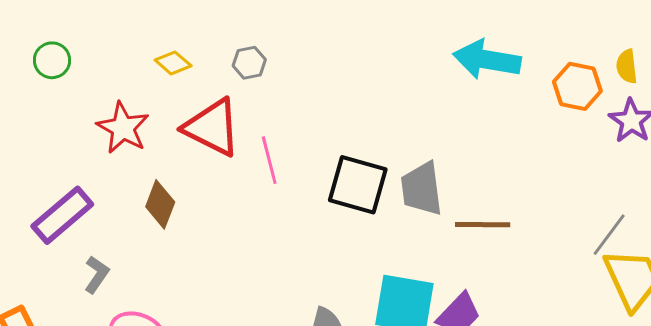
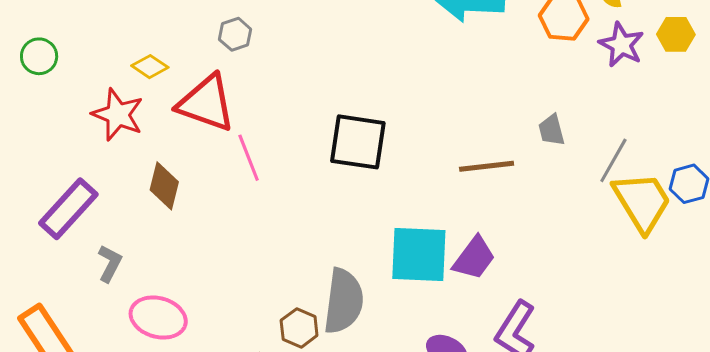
yellow diamond: (173, 63) -> (150, 67), moved
pink line: (269, 160) -> (249, 158), moved
gray trapezoid: (422, 189) -> (551, 130), moved, size x0.6

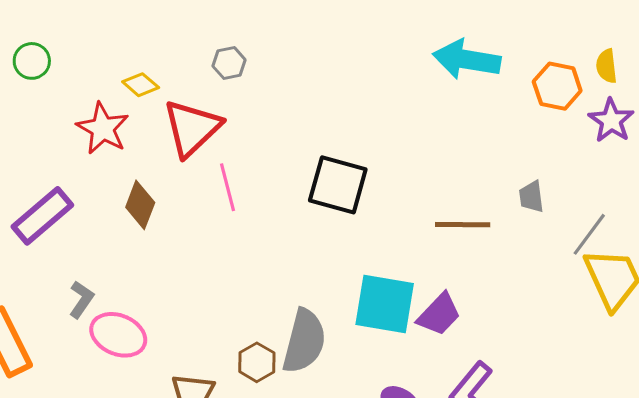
red triangle: (206, 103) -> (192, 128), turned 50
gray L-shape: (110, 263) -> (81, 299), moved

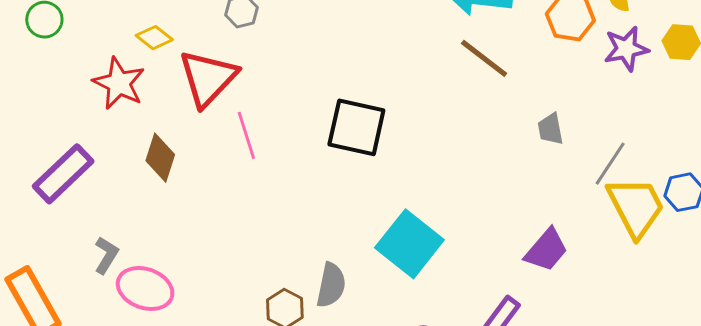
purple star: (611, 120) -> (626, 49), turned 30
brown line: (463, 225) -> (484, 58), moved, turned 40
cyan square: (385, 304) -> (409, 244), turned 32
purple trapezoid: (439, 314) -> (546, 250), moved
gray semicircle: (304, 341) -> (331, 285), size x0.7

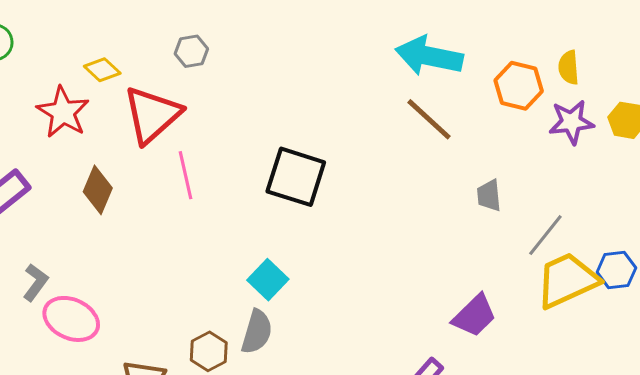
yellow trapezoid: (636, 207) -> (567, 280), turned -92
cyan square: (409, 244) -> (268, 280), moved, size x0.6

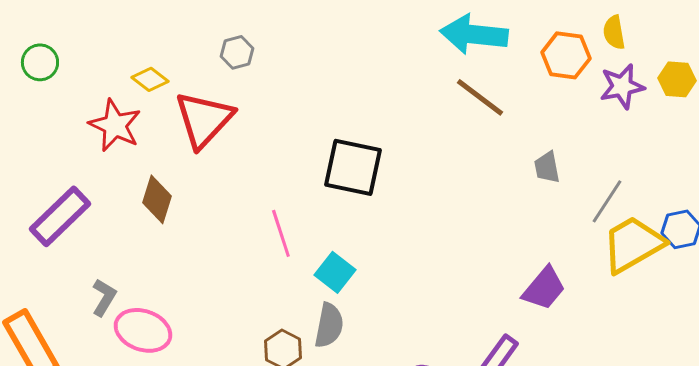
pink line: (185, 175) -> (281, 233), moved

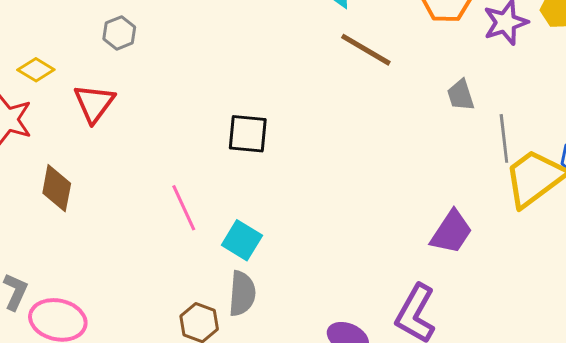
red triangle: (204, 119) -> (94, 103), size x0.7
black square: (353, 167) -> (248, 134), size x0.7
gray trapezoid: (547, 167) -> (461, 95), moved
gray line: (607, 201) -> (504, 138), turned -33

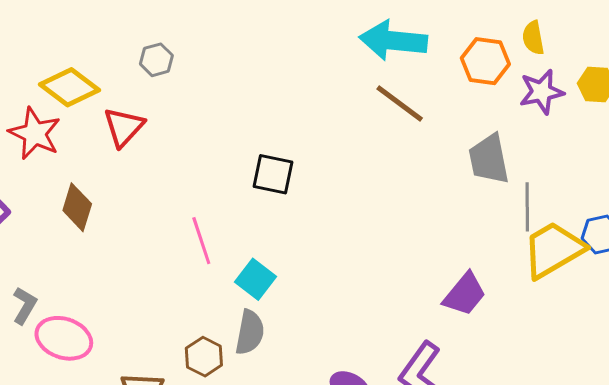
yellow diamond: (36, 70) -> (70, 87), size x1.6
gray trapezoid: (461, 95) -> (489, 159), size x1.6

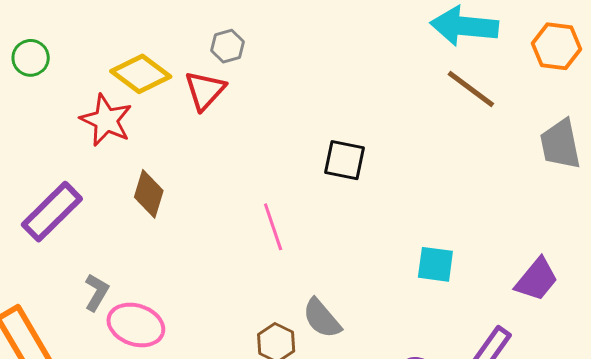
red triangle: (124, 127) -> (205, 90), moved
cyan square: (256, 279) -> (435, 264), moved, turned -30
gray semicircle: (250, 332) -> (322, 318), turned 129

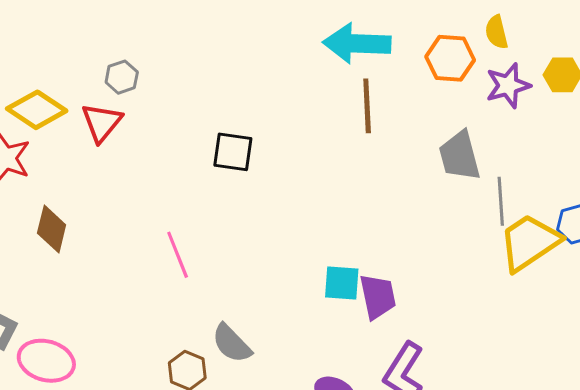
brown line: (471, 89) -> (367, 106), turned 54
black square: (344, 160) -> (233, 152), moved
purple trapezoid: (537, 279) -> (378, 297), moved, turned -48

